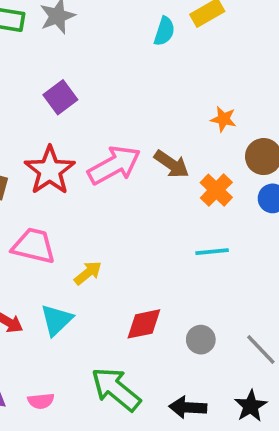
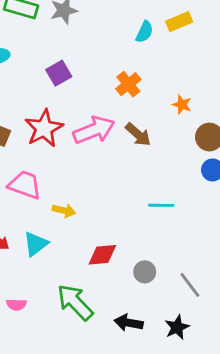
orange cross: (216, 190) -> (128, 84), moved
yellow arrow: (88, 273) -> (64, 210), turned 45

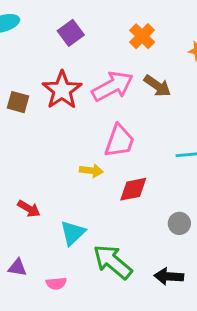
pink trapezoid: (25, 185) -> (119, 141), moved, turned 96
cyan triangle: (36, 244) -> (73, 233), moved
red diamond: (102, 255) -> (133, 189), moved
pink semicircle: (16, 305) -> (56, 283), moved

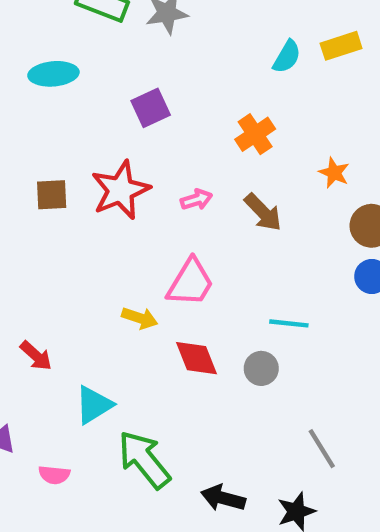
pink arrow: (112, 86) -> (196, 200), size x0.5
brown square: (18, 102) -> (52, 195), turned -30
red diamond: (133, 189) -> (196, 358), turned 68
gray circle: (179, 223) -> (261, 368), moved

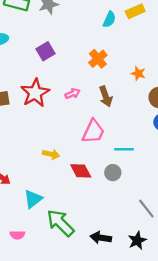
brown arrow: (263, 212) -> (106, 96), turned 30
pink trapezoid: (190, 283) -> (93, 132), moved

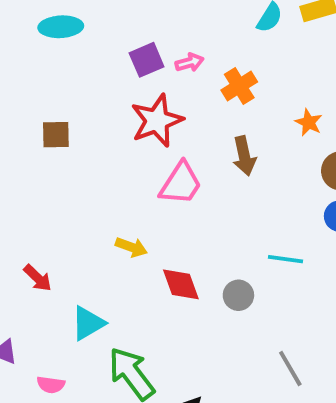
red star: (35, 93) -> (157, 121), moved
pink arrow: (73, 94) -> (190, 62), moved
pink trapezoid: (93, 132) -> (181, 184), moved
cyan line: (124, 149) -> (286, 259), moved

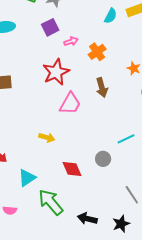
purple square: (147, 60) -> (50, 27), moved
cyan line: (286, 259) -> (126, 139), turned -30
red diamond: (181, 284) -> (72, 169), moved

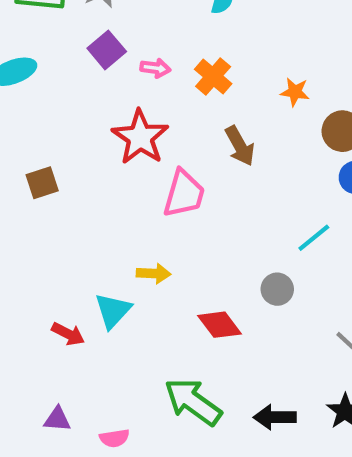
pink arrow: (71, 41) -> (155, 68), turned 40
cyan triangle: (27, 178) -> (113, 311), moved

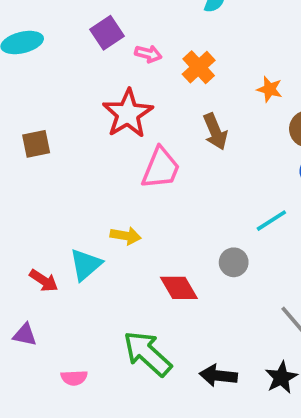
purple triangle: (57, 419) -> (25, 335), moved

